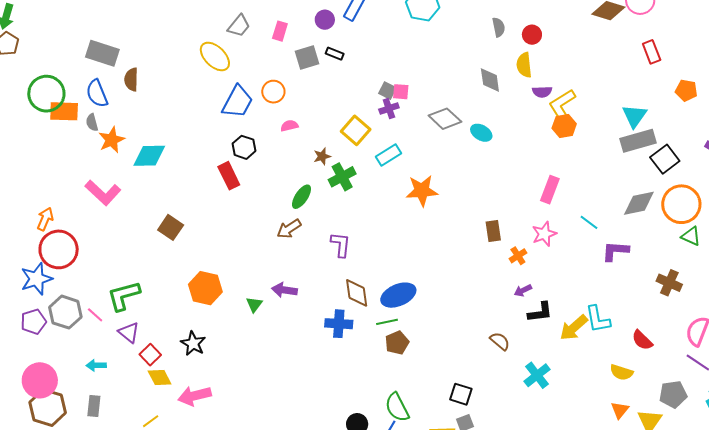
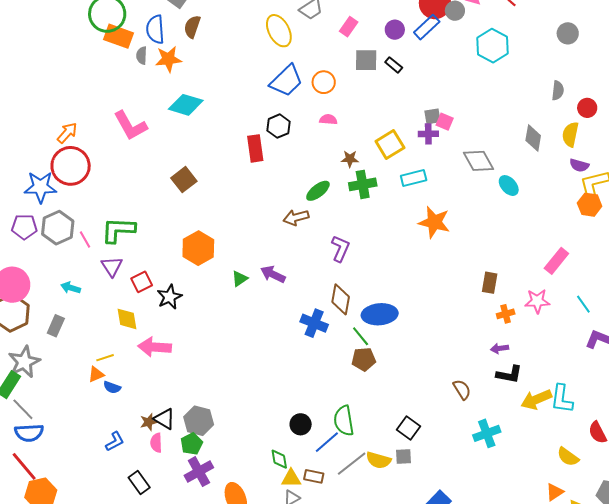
gray square: (387, 91) -> (432, 116), turned 36
orange star: (112, 140) -> (168, 59), moved
green line: (387, 322) -> (361, 336), turned 45
red square: (150, 355) -> (142, 282), moved

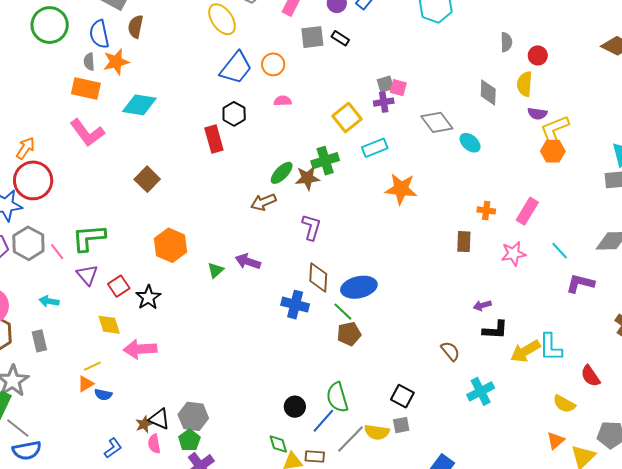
orange rectangle: (119, 36) -> (86, 89), moved
brown star: (350, 159) -> (307, 178), moved, size x1.4
orange cross: (506, 314) -> (486, 210), moved, turned 30
gray rectangle: (56, 326) -> (39, 341), turned -30

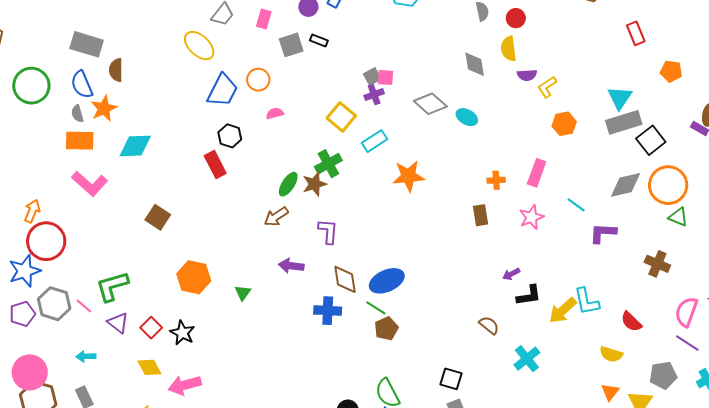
yellow L-shape: (555, 129) -> (547, 87), size x0.7
orange hexagon: (553, 151) -> (564, 124), moved
purple arrow: (248, 262) -> (291, 266), moved

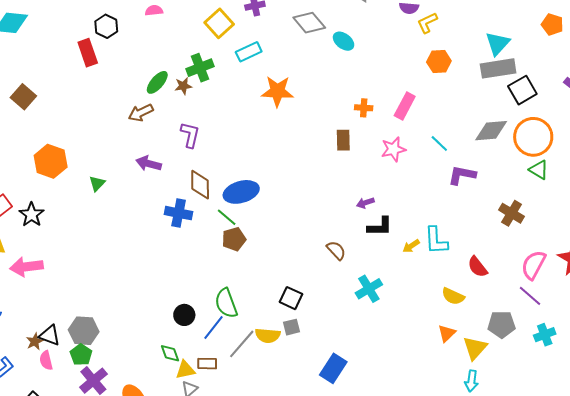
brown star: (315, 184) -> (183, 86), size x0.7
yellow arrow: (563, 310) -> (411, 246), size x0.6

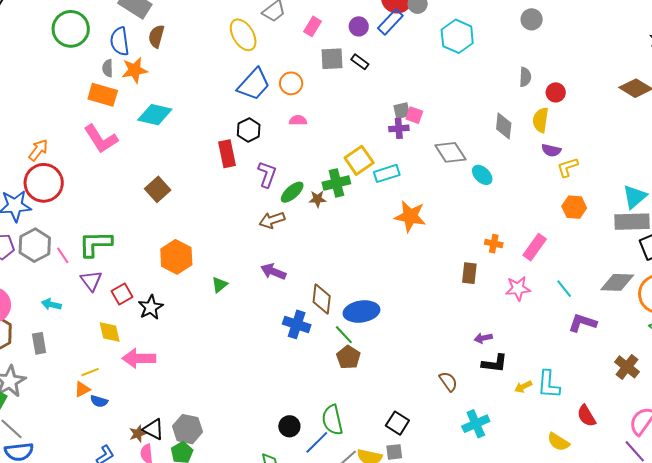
yellow square: (219, 23) -> (359, 160), moved
purple L-shape: (190, 135) -> (267, 174), moved
brown pentagon: (234, 239) -> (348, 357), turned -30

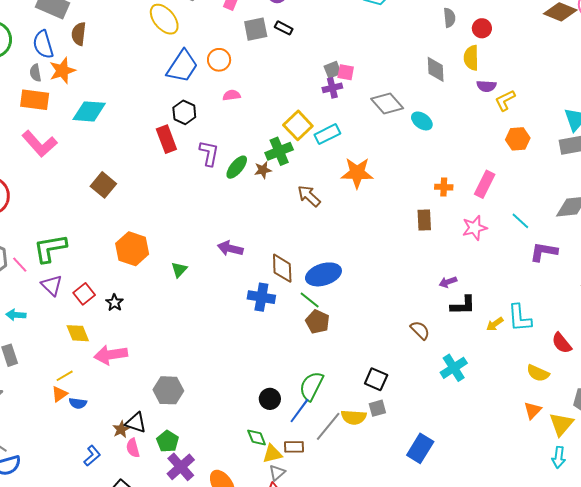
brown arrow: (272, 220) -> (309, 196), moved, turned 70
black star: (151, 307) -> (115, 303), size x0.7
green semicircle: (332, 420) -> (311, 386), turned 48
gray hexagon: (188, 429) -> (168, 390), moved

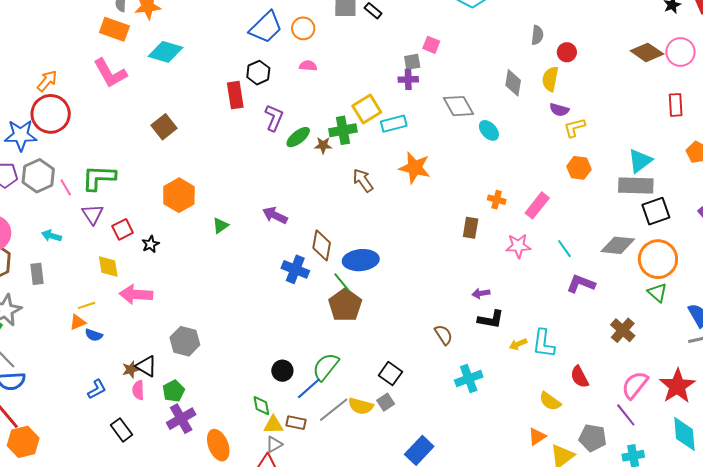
pink square: (346, 72) -> (431, 45), moved
brown pentagon: (318, 322) -> (345, 305), size x1.4
gray square: (377, 408) -> (386, 402), turned -30

